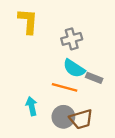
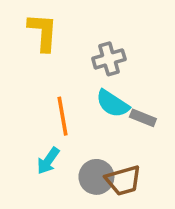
orange line: (65, 87) -> (62, 116), moved, turned 65
cyan arrow: (32, 106) -> (48, 161), turned -132

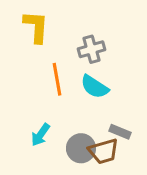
orange line: (62, 116) -> (57, 79), moved
gray rectangle: (143, 118) -> (120, 132), moved

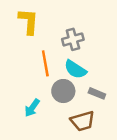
gray rectangle: (120, 132) -> (97, 93), moved
gray circle: (81, 148) -> (63, 91), moved

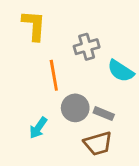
cyan semicircle: (75, 69) -> (121, 71), moved
gray rectangle: (97, 93) -> (104, 114), moved

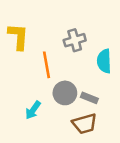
yellow L-shape: (34, 25) -> (18, 37), moved
cyan semicircle: (121, 71) -> (104, 61), turned 55

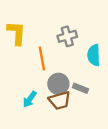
brown trapezoid: (85, 124) -> (60, 100), moved

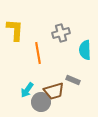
gray circle: (58, 84) -> (41, 102), moved

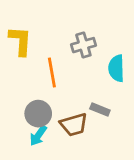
cyan arrow: (27, 90) -> (38, 136), moved
gray circle: (41, 102) -> (38, 114), moved

